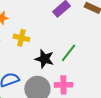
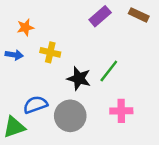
pink cross: (63, 85) -> (121, 111), moved

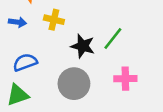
blue semicircle: (35, 105) -> (25, 62), moved

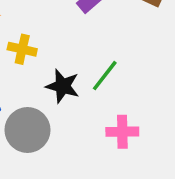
gray circle: (74, 84) -> (27, 130), moved

